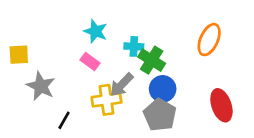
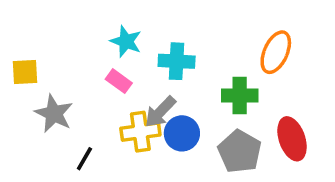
cyan cross: (134, 46) -> (177, 61), size x1.4
green cross: (152, 60) -> (240, 96), moved, turned -32
blue circle: (163, 89) -> (182, 133), moved
gray pentagon: (160, 115) -> (240, 151), moved

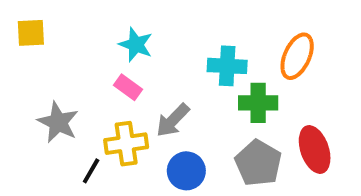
cyan cross: (177, 61) -> (227, 66), moved
yellow square: (25, 72) -> (31, 33), moved
yellow cross: (140, 132) -> (126, 144), moved
blue circle: (182, 133) -> (186, 171), moved

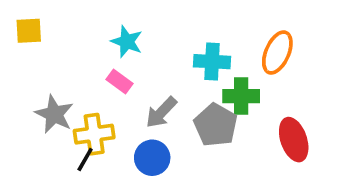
yellow cross: (126, 144) -> (94, 134), moved
gray pentagon: (258, 163) -> (216, 125), moved
blue circle: (186, 171) -> (152, 158), moved

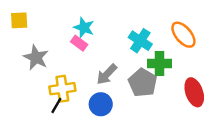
orange ellipse: (277, 52) -> (183, 35), turned -64
cyan cross: (212, 62) -> (140, 41), turned 30
pink rectangle: (120, 82) -> (79, 43), moved
gray star: (54, 114) -> (36, 58), moved

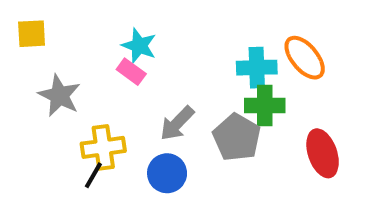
cyan cross: (140, 41) -> (257, 68), moved, turned -35

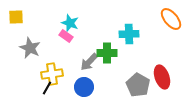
orange ellipse: (305, 58) -> (171, 19), moved
green cross: (265, 105) -> (107, 53), moved
gray pentagon: (237, 137) -> (138, 85), moved

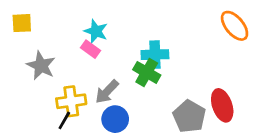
cyan cross: (129, 34) -> (155, 55), moved
green cross: (107, 53) -> (147, 72), turned 30
gray arrow: (89, 62) -> (107, 92), moved

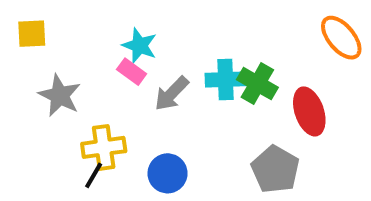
green cross: (147, 72) -> (257, 84), moved
gray arrow: (107, 92) -> (172, 94), moved
red ellipse: (222, 105) -> (309, 111), moved

